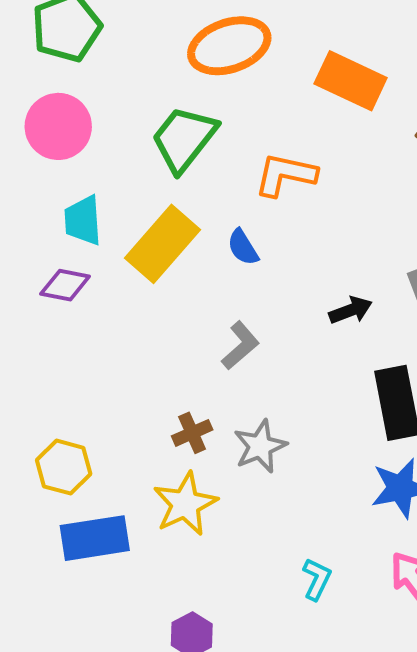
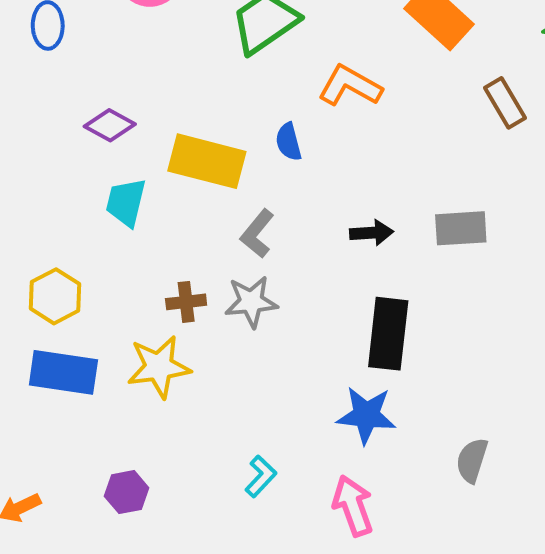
cyan trapezoid: (83, 220) -> (126, 202), moved
yellow rectangle: (162, 244) -> (207, 161), moved, turned 46
gray L-shape: (240, 346) -> (257, 234), turned 153
gray star: (260, 446) -> (251, 302), moved

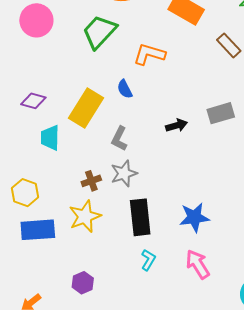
yellow rectangle: (207, 161) -> (86, 108), turned -60
black rectangle: (388, 334) -> (140, 217), moved

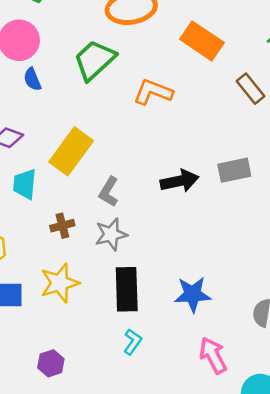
blue semicircle: (125, 89) -> (32, 79), moved
black arrow: (177, 125) -> (179, 181), size x1.4
brown cross: (91, 181) -> (62, 226), moved
pink arrow: (198, 264) -> (213, 355), moved

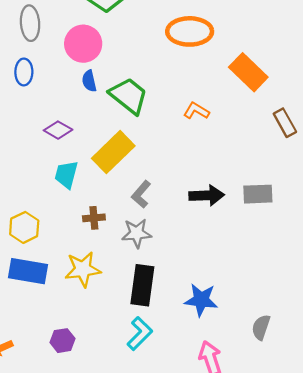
green trapezoid: (95, 60) -> (129, 96), moved, turned 72
orange L-shape: (153, 92) -> (196, 111), size x0.7
cyan L-shape: (133, 342) -> (140, 334), size x1.4

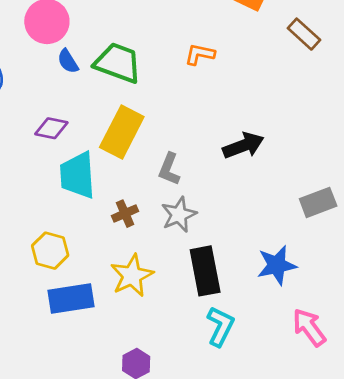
cyan trapezoid: (66, 175) -> (77, 175), size x1.4
gray rectangle: (258, 194) -> (318, 202), moved

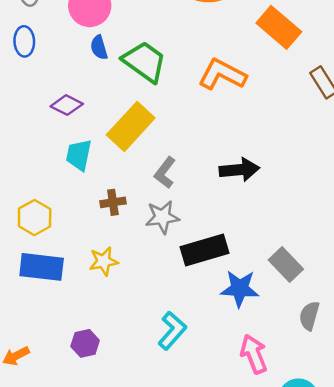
orange L-shape: (200, 54) -> (222, 74), size x1.6
cyan trapezoid: (77, 175) -> (79, 155), size x0.7
gray rectangle: (318, 202) -> (286, 265), moved, turned 52
black rectangle: (205, 271) -> (205, 250), moved, turned 69
yellow star: (132, 276) -> (104, 261), size x0.7

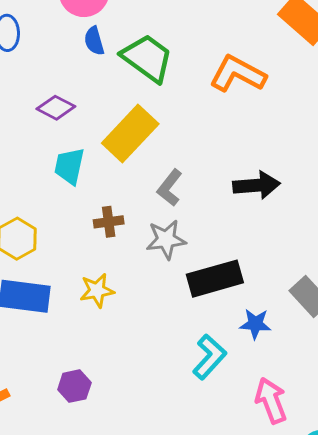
blue star: (240, 289) -> (255, 324), size x0.7
cyan L-shape: (172, 331) -> (209, 357), moved

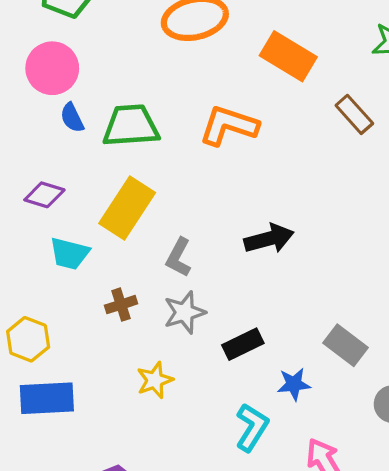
green trapezoid: (147, 58) -> (131, 126), turned -30
cyan trapezoid: (69, 166) -> (69, 254), turned -78
black rectangle: (215, 279) -> (243, 344), size x0.7
yellow star: (97, 290) -> (155, 380), moved

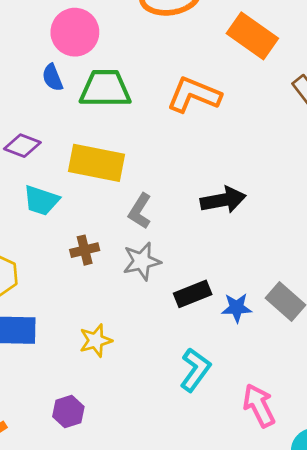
pink circle: (52, 68) -> (75, 32), moved
yellow rectangle: (127, 208) -> (96, 163), turned 64
yellow star: (155, 380) -> (96, 340), moved
blue star: (294, 384) -> (237, 308), moved

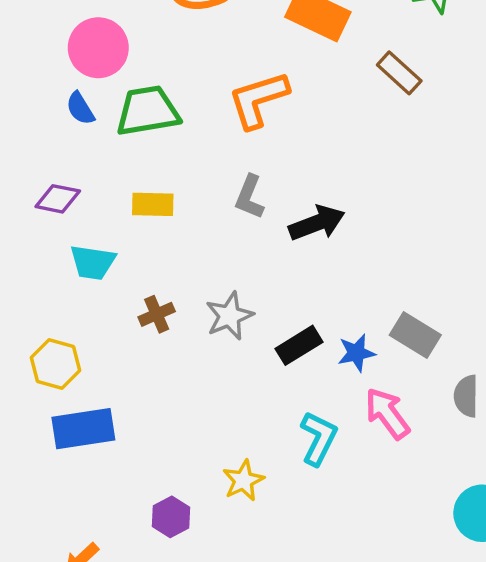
orange L-shape: (194, 95) -> (258, 100), turned -30
yellow rectangle: (96, 163) -> (153, 204), size x0.6
gray L-shape: (140, 211) -> (249, 197), moved
yellow star: (96, 340) -> (243, 481), moved
pink arrow: (259, 405) -> (387, 413), moved

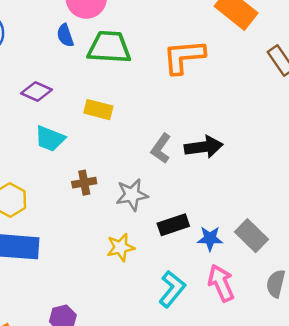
gray L-shape: (249, 197) -> (161, 148), moved
yellow star: (243, 481) -> (121, 247), moved

